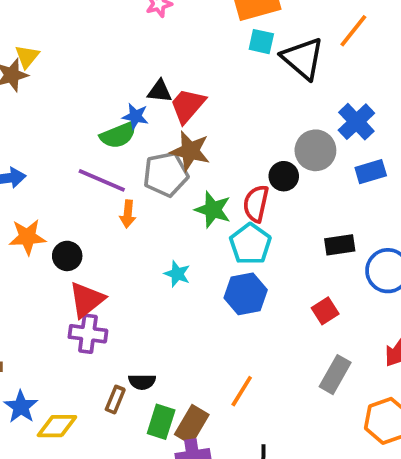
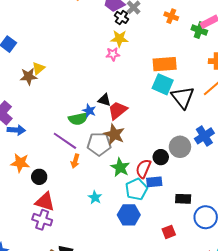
cyan square: (261, 42) -> (163, 84), size x1.5
blue rectangle: (371, 172) -> (154, 182), moved
red triangle: (87, 300) -> (45, 202), turned 45

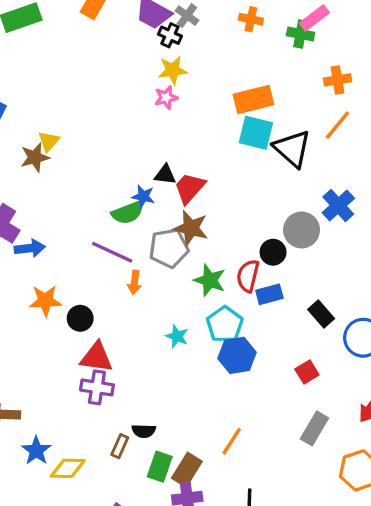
cyan pentagon: (136, 189) -> (225, 324), moved
black rectangle: (183, 199) -> (321, 314), turned 56

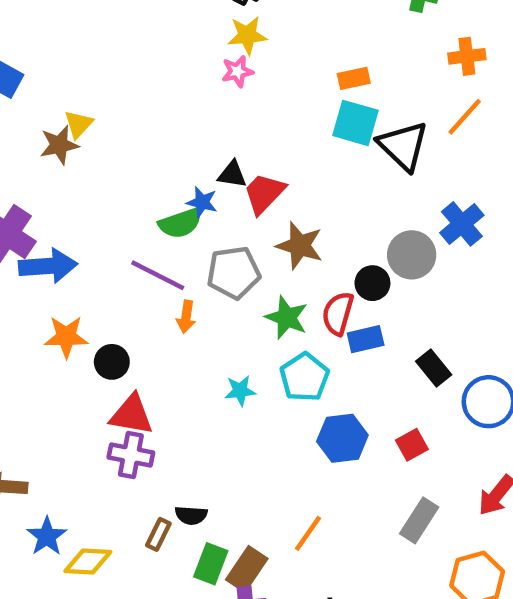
orange rectangle: (253, 99) -> (354, 78), size x0.6
brown star: (191, 228) -> (300, 246), moved
blue arrow: (30, 248) -> (48, 266), size x1.4
cyan star: (177, 336) -> (240, 391), turned -30
blue hexagon: (237, 355) -> (342, 438), moved

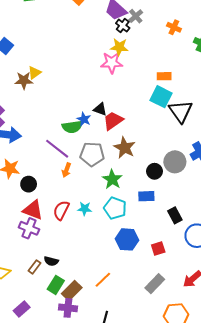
pink star: (237, 71) -> (112, 63), size x1.5
red semicircle: (338, 313) -> (61, 210), moved
cyan pentagon: (304, 377) -> (115, 208), turned -30

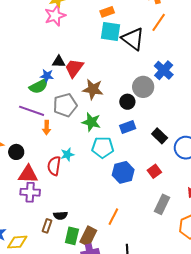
cyan star: (85, 209) -> (67, 154), moved

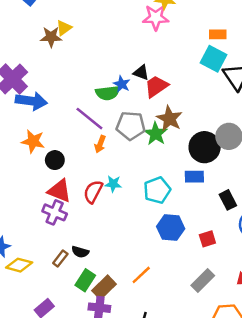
black circle: (127, 102) -> (205, 147), size x1.6
green star: (91, 122) -> (156, 134), moved
cyan pentagon: (103, 147) -> (157, 190), turned 30

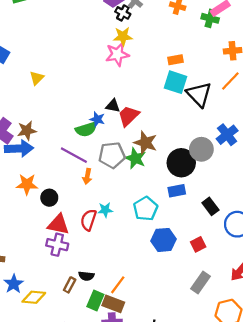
brown star: (51, 37) -> (27, 131), moved
orange line: (141, 275) -> (118, 285), moved
brown rectangle: (104, 287) -> (113, 304), turned 75

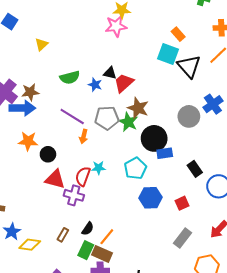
orange rectangle: (175, 60) -> (178, 34), moved, turned 56
green semicircle: (86, 129) -> (70, 77), moved
black circle: (181, 163) -> (154, 138), moved
purple cross: (57, 245) -> (74, 195), moved
black semicircle: (86, 276) -> (88, 229), moved, turned -64

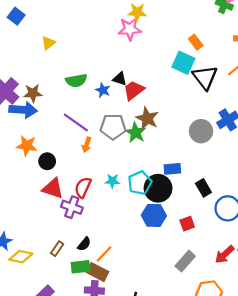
black circle: (154, 138) -> (158, 188), moved
cyan star: (99, 168) -> (112, 181), moved
green rectangle: (86, 250) -> (80, 267), turned 54

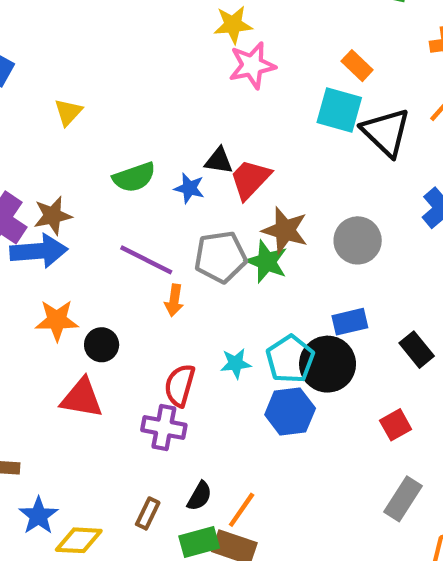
pink star: (130, 29) -> (252, 65), moved
gray circle: (201, 131) -> (358, 240), moved
red triangle: (53, 188) -> (82, 398), moved
blue hexagon: (154, 215) -> (290, 412), moved

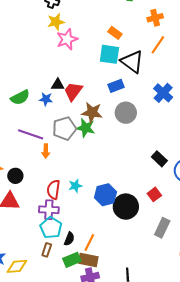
blue rectangle: (350, 322) -> (116, 86), moved
cyan pentagon: (290, 359) -> (51, 228), moved
cyan star: (236, 363) -> (75, 186), moved
black circle: (328, 364) -> (126, 207), moved

